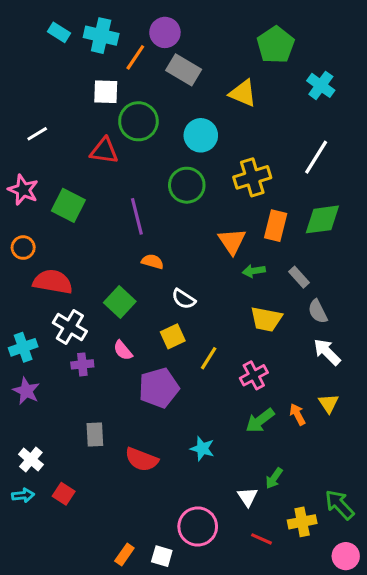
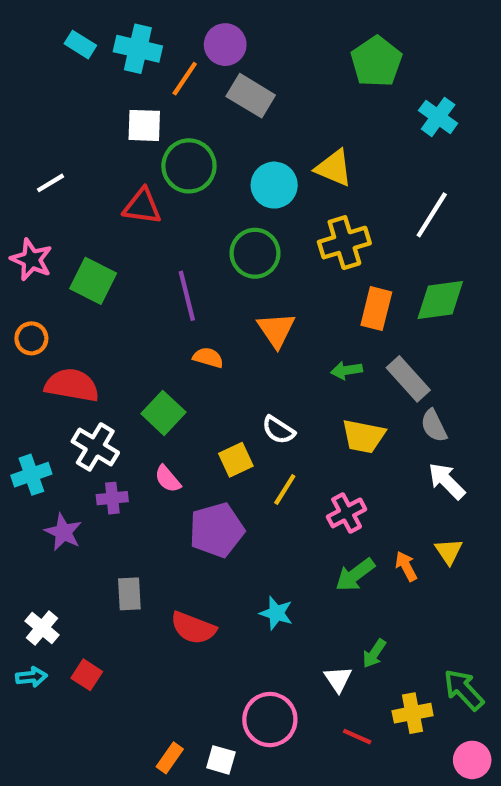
yellow triangle: (243, 93) -> (334, 168), moved
orange triangle: (232, 241) -> (276, 330), moved
gray rectangle: (299, 277) -> (408, 379), size x1.5
white semicircle: (184, 299) -> (278, 430), moved
purple star: (26, 391) -> (63, 532), moved

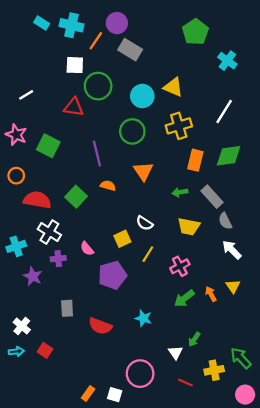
green square: (163, 413) -> (76, 197), moved

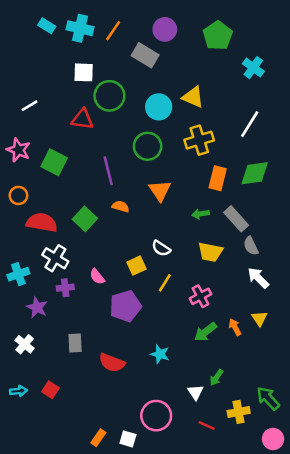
purple circle: (117, 23) -> (165, 29), moved
orange line: (96, 41) -> (113, 31), moved
white cross: (22, 326) -> (25, 344), moved

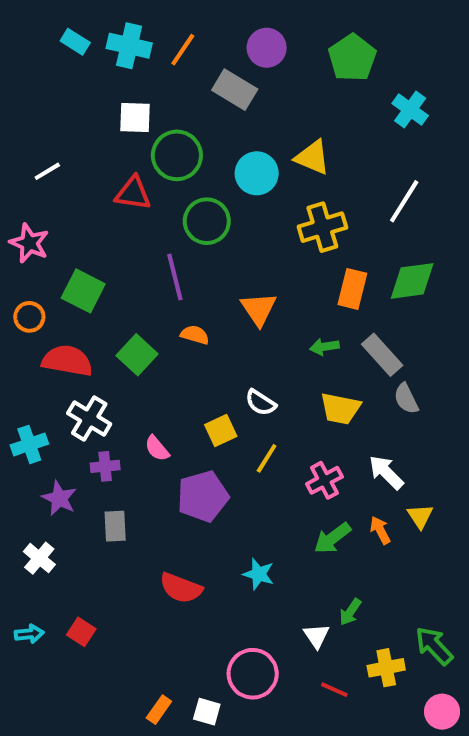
green circle: (148, 146) -> (207, 221), moved
green square: (54, 162) -> (83, 291), moved
white arrow: (258, 278) -> (386, 472), moved
gray rectangle: (75, 343) -> (115, 526), moved

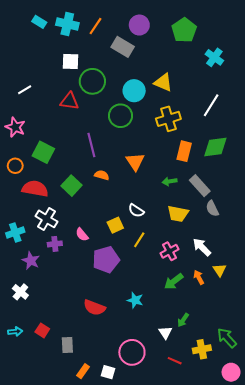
green circle: (207, 221) -> (121, 116), moved
gray rectangle: (115, 526) -> (67, 345), moved

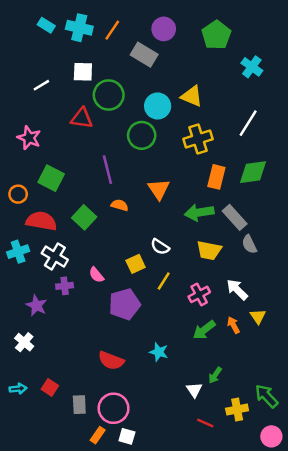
white line: (25, 90) -> (41, 85), moved
pink star: (15, 127) -> (29, 138), moved
green arrow: (170, 181) -> (199, 212), size x1.6
cyan cross: (15, 232) -> (18, 252), moved
pink circle: (132, 352) -> (114, 408), moved

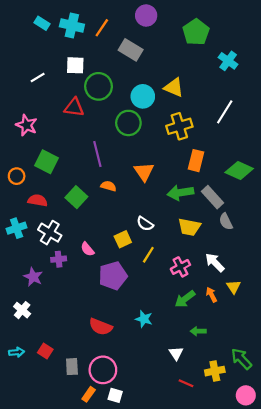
purple circle: (164, 29) -> (146, 16), moved
green diamond: (253, 172) -> (239, 171), moved, turned 32
red semicircle: (41, 221) -> (38, 200), size x0.7
green arrow: (215, 375) -> (198, 331), moved, turned 56

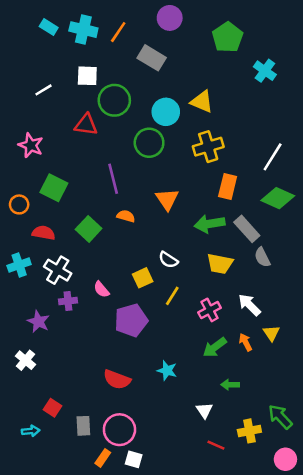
white line: (225, 112) -> (273, 157), moved
cyan arrow: (17, 352) -> (31, 431), moved

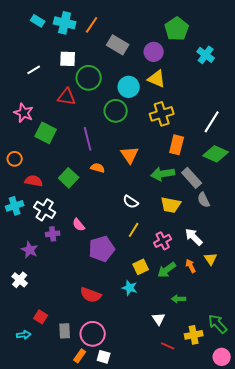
purple circle: (170, 18) -> (154, 52), moved
green square: (54, 188) -> (46, 133), moved
yellow square: (143, 278) -> (141, 267), moved

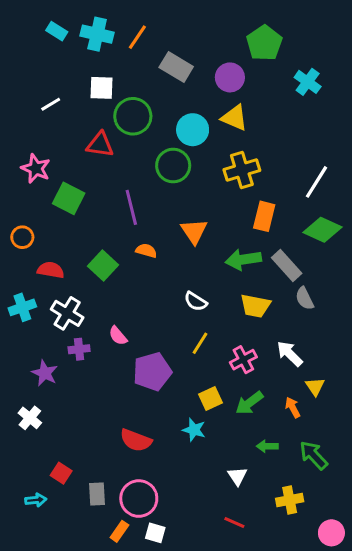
orange arrow: (191, 266) -> (293, 407), moved
green arrow: (218, 324) -> (314, 455), moved
red line: (168, 346) -> (234, 522), moved

